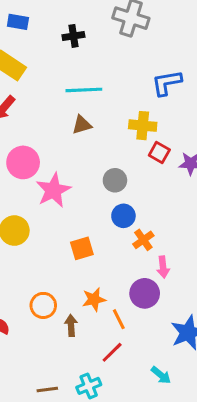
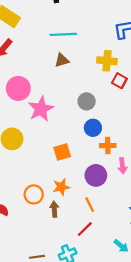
orange cross: (143, 240) -> (108, 146), turned 35
purple circle: (145, 293) -> (96, 175), moved
orange star: (94, 299) -> (61, 187), moved

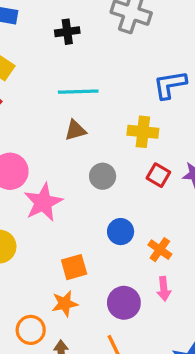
red square: (119, 81) -> (158, 175), moved
gray circle: (87, 101) -> (103, 176), moved
orange cross: (108, 146) -> (160, 250), moved, turned 35
orange star: (61, 187) -> (65, 304), moved

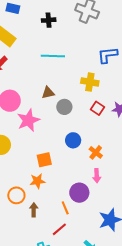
brown triangle: (75, 130) -> (48, 93), moved
purple circle: (124, 303) -> (79, 193), moved

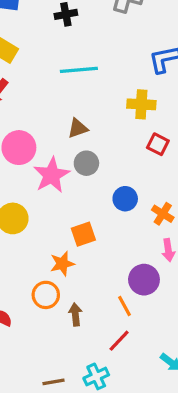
gray circle: (64, 107) -> (86, 163), moved
orange star: (37, 181) -> (62, 264), moved

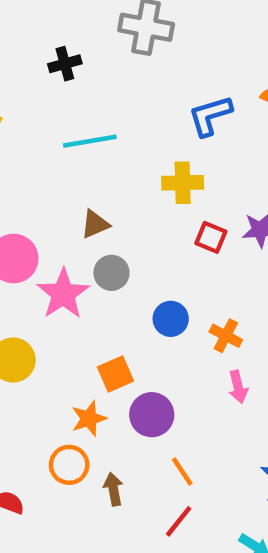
purple circle: (144, 280) -> (152, 415), moved

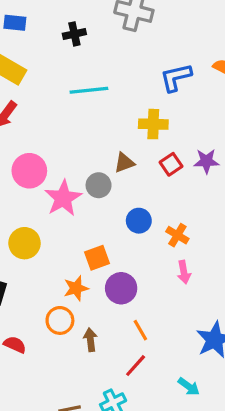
brown triangle: (95, 224) -> (124, 163), moved
red square: (211, 237) -> (171, 164), turned 30

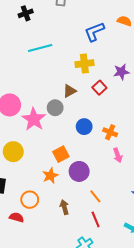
purple star: (206, 161) -> (121, 72), moved
orange circle: (60, 320) -> (30, 200), moved
red line: (136, 366) -> (96, 219), turned -56

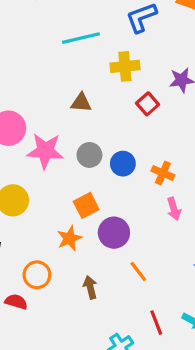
cyan line: (40, 48) -> (81, 38), moved
brown triangle: (69, 91) -> (81, 103), moved, turned 32
gray circle: (55, 108) -> (89, 155), moved
pink star: (34, 119) -> (45, 151), turned -30
red line: (96, 219) -> (156, 323), moved

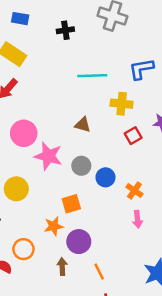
purple circle: (114, 233) -> (79, 242), moved
orange line: (138, 272) -> (99, 272), moved

